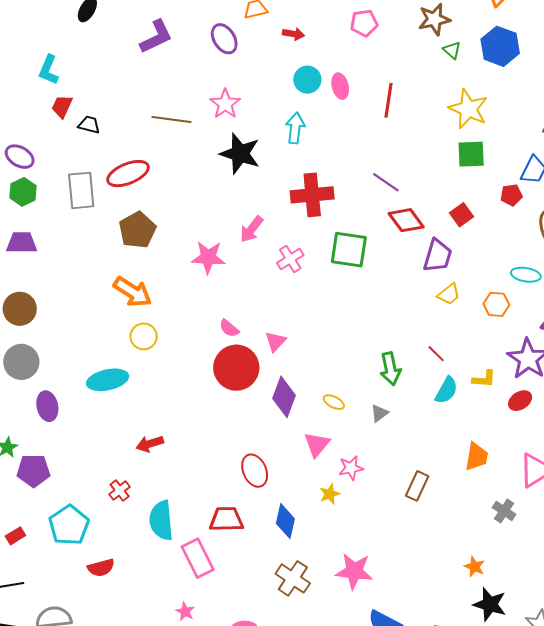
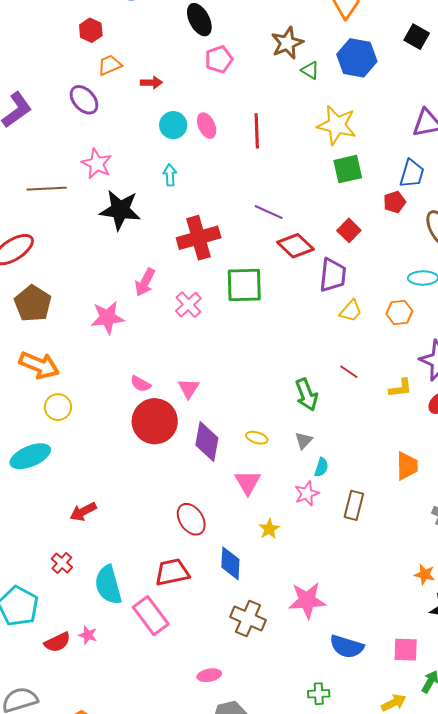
cyan arrow: (295, 128) -> (170, 175), size x0.7
cyan semicircle: (446, 390) -> (321, 467), moved, size x0.7
pink star: (351, 468) -> (307, 494), moved
pink star: (185, 612) -> (88, 635), moved

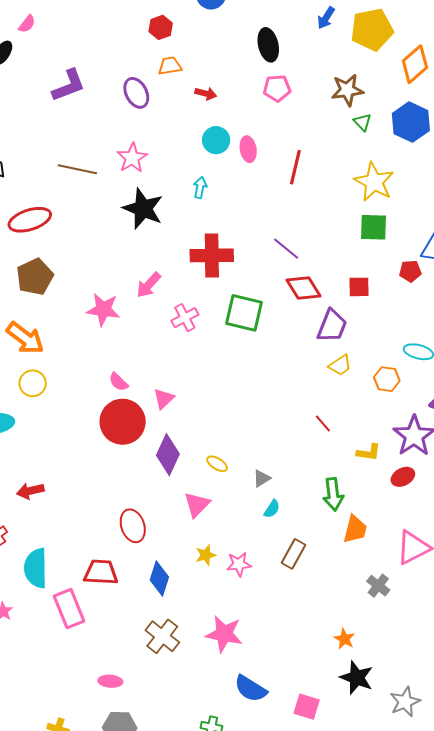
red square: (349, 230) -> (359, 287), turned 30
green arrow: (307, 395) -> (333, 494), moved
pink star: (307, 494) -> (239, 564), moved

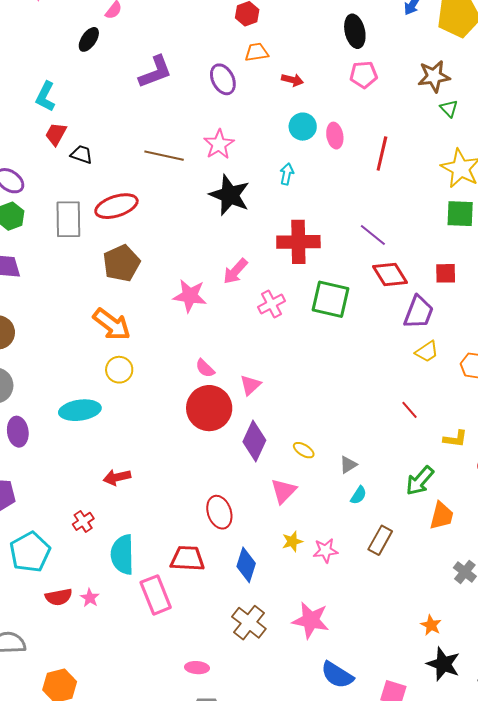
green arrow: (333, 494) -> (420, 481), turned 48

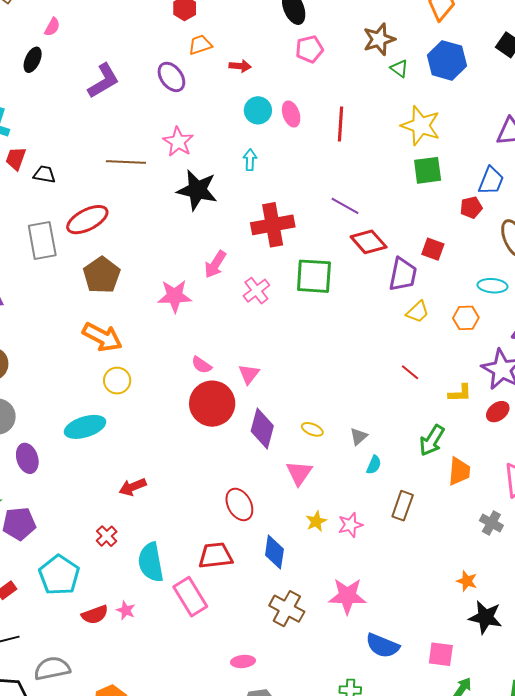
red square: (446, 273) -> (433, 249), moved, turned 30

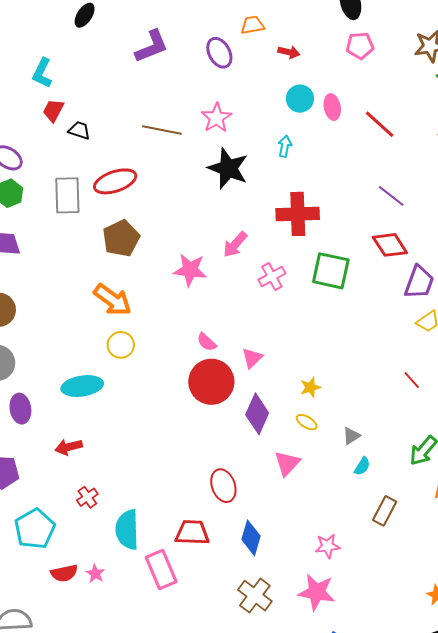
red line: (341, 124) -> (380, 124), turned -60
purple line: (345, 206) -> (391, 196), moved
red arrow: (133, 487) -> (69, 447), moved
yellow star: (316, 521) -> (310, 387), moved
pink star: (350, 525) -> (328, 546), moved

